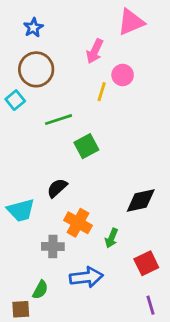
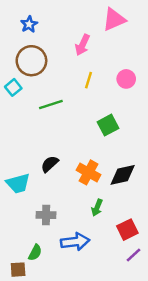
pink circle: (123, 75) -> (126, 79), moved
green square: (86, 146) -> (108, 125), moved
orange cross: (78, 223) -> (89, 172), moved
purple line: (150, 305) -> (133, 255), moved, turned 63

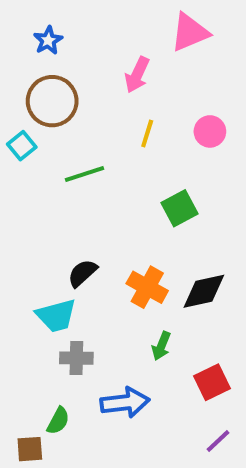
cyan trapezoid: (18, 183) -> (56, 316), moved
purple line: (133, 255) -> (218, 441), moved

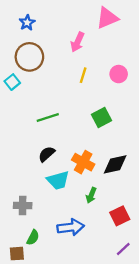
green line: (84, 174) -> (48, 117), moved
cyan trapezoid: (56, 316) -> (58, 180), moved
gray cross: (76, 358) -> (23, 206), moved

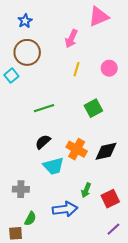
green arrow: (91, 195) -> (86, 190), moved

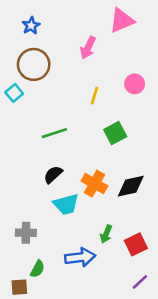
yellow line: (77, 69) -> (94, 96), moved

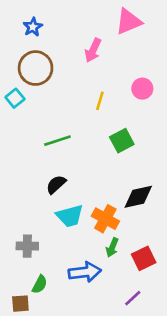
orange cross: (94, 184) -> (105, 219), moved
purple line: (140, 282) -> (133, 298), moved

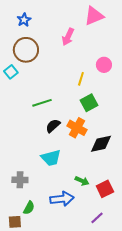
yellow line: (100, 101) -> (81, 79), moved
black semicircle: (56, 184) -> (53, 126), moved
orange cross: (105, 219) -> (77, 128), moved
green arrow: (112, 247) -> (82, 181), turned -88

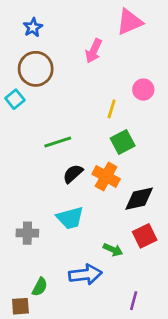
gray cross: (20, 180) -> (27, 233), moved
red square: (105, 189) -> (145, 236), moved
purple line: (97, 218) -> (134, 301), turned -32

